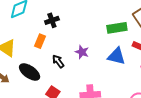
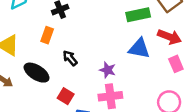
purple star: (82, 52) -> (108, 70), moved

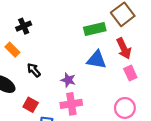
orange rectangle: (47, 35) -> (12, 50), turned -64
red arrow: (169, 37) -> (124, 48), turned 45

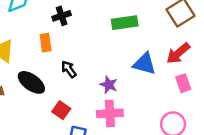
green rectangle: (95, 29) -> (125, 23), moved
red arrow: (124, 48) -> (178, 53), turned 70
orange rectangle: (12, 50) -> (46, 43), turned 32

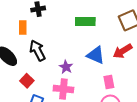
black arrow: (69, 69) -> (37, 51), size x1.5
pink rectangle: (183, 83) -> (109, 82), moved

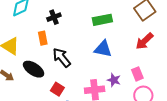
blue triangle: (96, 55) -> (103, 49), moved
purple star: (66, 67) -> (114, 80), moved

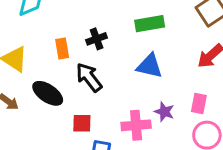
black cross: (54, 17) -> (97, 39), moved
pink rectangle: (137, 74) -> (199, 104), turned 32
red square: (57, 89) -> (82, 123), turned -32

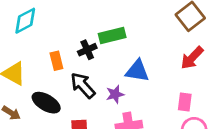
green rectangle: (150, 24) -> (112, 35), moved
purple star: (164, 112) -> (115, 94), moved, turned -30

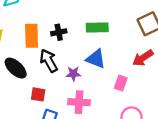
green rectangle: (112, 35) -> (97, 27), moved
orange rectangle: (56, 61) -> (32, 36), size x1.5
pink rectangle: (185, 102) -> (121, 83), moved

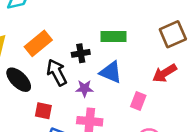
black cross: (59, 32) -> (81, 53), moved
orange rectangle: (32, 36) -> (38, 43), turned 50

